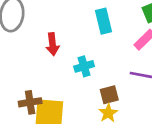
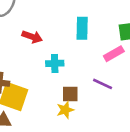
red arrow: (53, 44) -> (32, 37), turned -78

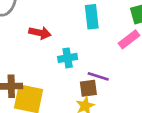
purple line: (103, 84) -> (98, 76), moved

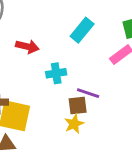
cyan rectangle: (92, 17) -> (82, 30), turned 45

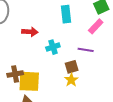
cyan rectangle: (82, 30) -> (66, 14), turned -36
purple line: (88, 93) -> (86, 50), moved

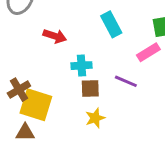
cyan rectangle: (66, 14) -> (111, 24), turned -36
brown square: (72, 67) -> (90, 88), moved
brown cross: (15, 74) -> (19, 90), turned -35

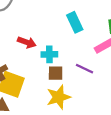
red arrow: (55, 36) -> (27, 42), moved
yellow star: (95, 118) -> (59, 97), size x1.5

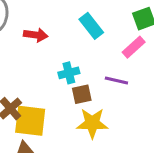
red arrow: (27, 42) -> (36, 35), moved
yellow star: (59, 97) -> (92, 123), turned 30

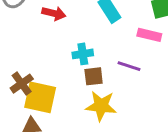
pink rectangle: (134, 47) -> (149, 35), turned 50

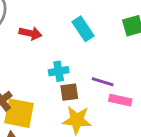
pink rectangle: (149, 35) -> (120, 100), moved

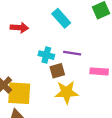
cyan cross: (59, 71) -> (46, 55), turned 32
purple line: (103, 82) -> (72, 53), moved

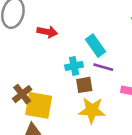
cyan rectangle: (61, 18) -> (96, 46), moved
cyan cross: (46, 55) -> (74, 66), turned -32

